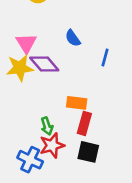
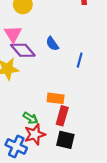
pink triangle: (26, 43) -> (13, 34), moved
purple diamond: (44, 64) -> (23, 50), moved
green arrow: (47, 126) -> (30, 118), turned -40

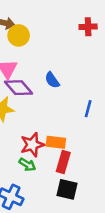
blue line: (80, 60) -> (88, 109), moved
red star: (35, 134) -> (32, 145), moved

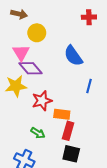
yellow circle: (19, 35) -> (37, 33), moved
blue semicircle: (52, 80) -> (73, 56), moved, size x1.5
red star: (32, 145) -> (42, 101), moved

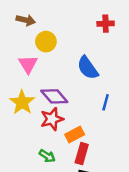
purple diamond: (31, 68) -> (54, 96), moved
yellow star: (16, 86) -> (22, 102), turned -30
orange rectangle: (62, 114) -> (75, 135), turned -35

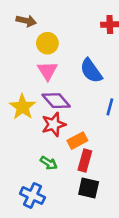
pink triangle: (28, 64) -> (47, 71), moved

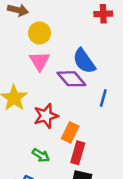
purple diamond: (56, 101) -> (71, 79), moved
orange rectangle: (77, 141) -> (70, 132), turned -36

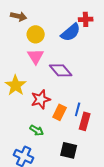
blue semicircle: (84, 61) -> (71, 32), moved, turned -95
blue line: (103, 98) -> (78, 109), moved
red rectangle: (78, 153) -> (85, 121), moved

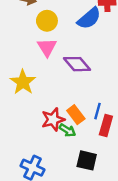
red star: (41, 99) -> (53, 119), moved
orange rectangle: (60, 112) -> (76, 115), turned -63
green arrow: (37, 130) -> (67, 130), moved

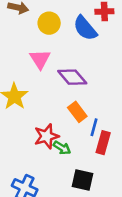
blue semicircle: (89, 18) -> (85, 28), turned 90
yellow circle: (47, 21) -> (49, 23), moved
orange rectangle: (76, 115) -> (77, 112), moved

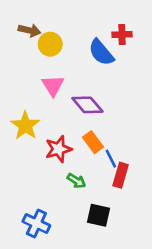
yellow circle: (49, 23) -> (50, 44), moved
blue line: (94, 127) -> (111, 159), turned -42
red star: (46, 136) -> (58, 149), moved

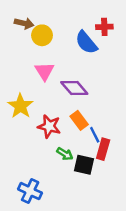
red star: (58, 149) -> (49, 126), turned 30
black square: (98, 215) -> (84, 165), moved

